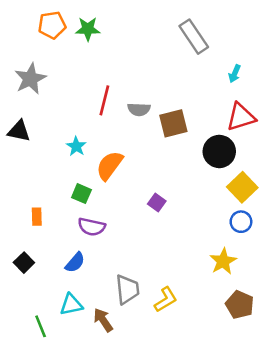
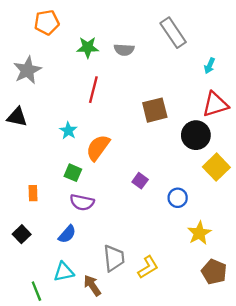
green star: (88, 29) -> (88, 47), moved
gray semicircle: (139, 109) -> (124, 50), moved
blue circle: (241, 222) -> (178, 198), moved

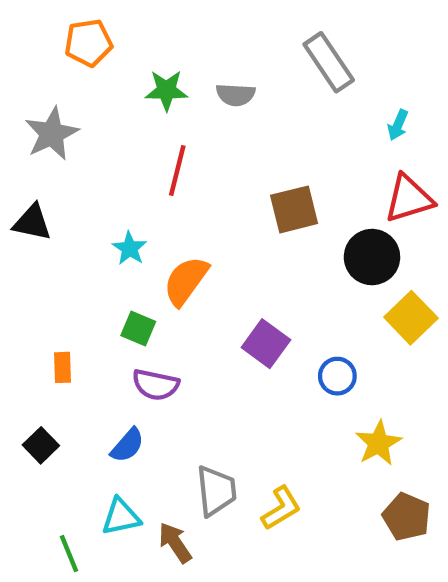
purple square: (140, 181) -> (266, 344), size x1.5

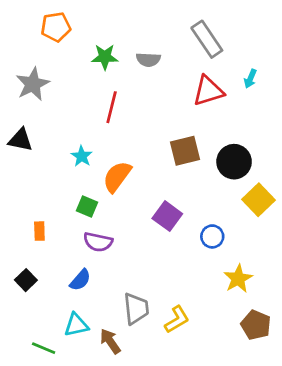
red triangle: (409, 199) -> (208, 91), moved
brown square: (294, 209) -> (185, 151), moved
green line: (69, 554) -> (44, 348), turned -45

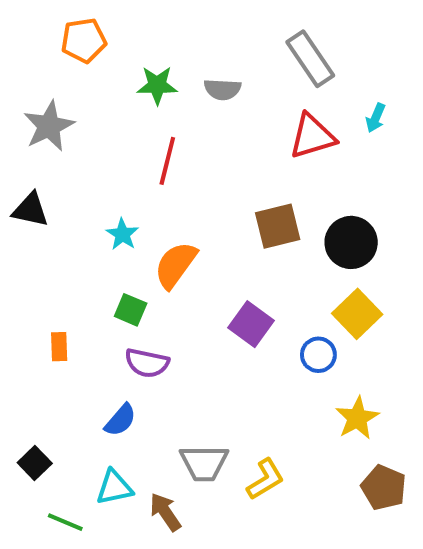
yellow square: (259, 200) -> (357, 314), moved
black square: (26, 280) -> (35, 463), moved
gray trapezoid: (136, 309) -> (204, 463), turned 96

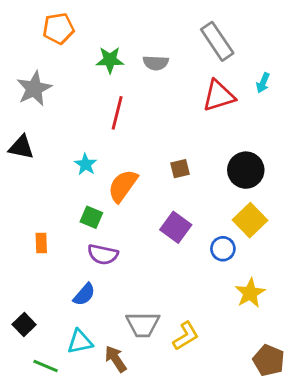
brown square: (278, 226) -> (180, 169), moved, size x0.6
brown pentagon: (384, 487) -> (269, 360), moved

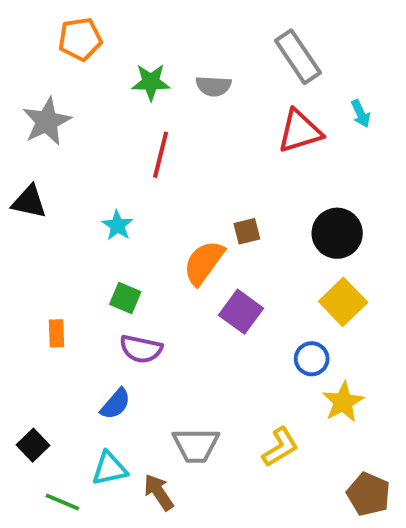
cyan arrow: (263, 83) -> (361, 114), turned -48
orange semicircle: (123, 186) -> (204, 263), moved
blue circle: (223, 249) -> (312, 359), moved
yellow L-shape: (186, 336) -> (280, 447), moved

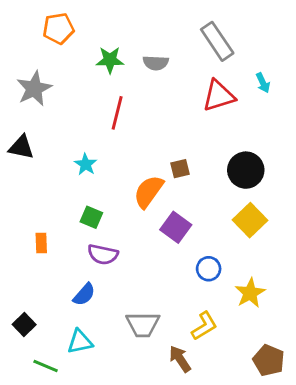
blue circle: (312, 359) -> (209, 269), moved
brown arrow: (159, 492) -> (180, 359), moved

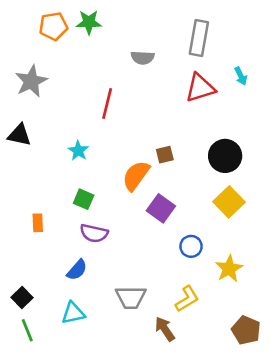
gray rectangle: (217, 41) -> (199, 38), turned 44
green star: (110, 60) -> (89, 22), moved
green line: (46, 366) -> (27, 330), moved, turned 45

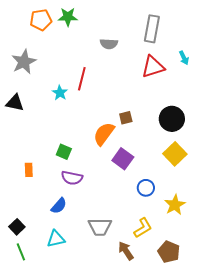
cyan star: (78, 151) -> (60, 93), moved
brown pentagon: (246, 330) -> (169, 252), moved

